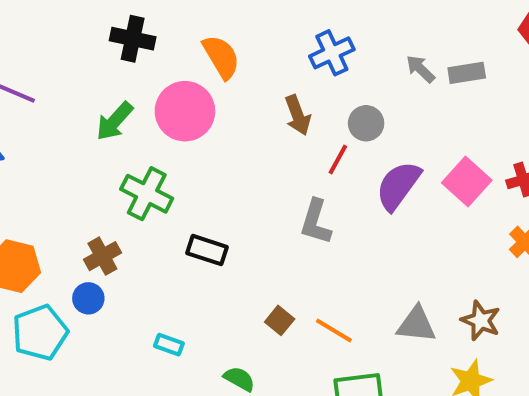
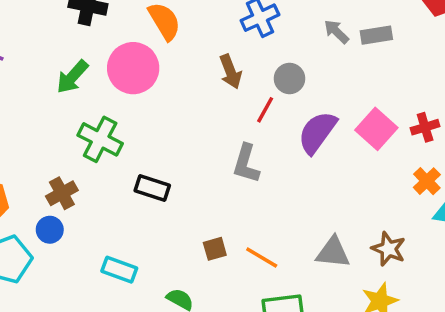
brown square: (280, 320) -> (215, 249), turned 35
cyan rectangle: (169, 345) -> (119, 270), size x1.4

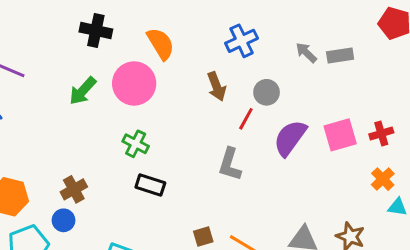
pink square: (376, 129) -> (340, 135), turned 32
green cross: (100, 139) -> (136, 144), moved, size x0.7

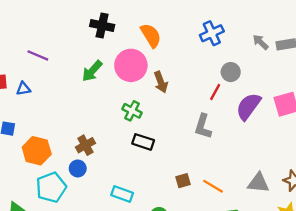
brown arrow: (217, 86) -> (161, 82), moved

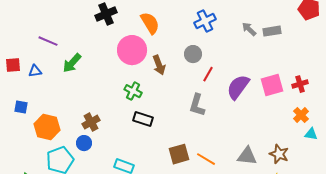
black cross: (102, 25) -> (106, 14), turned -35
green arrow: (92, 71) -> (72, 63), moved
gray circle: (231, 72) -> (193, 54), moved
brown square: (183, 181) -> (179, 154), size x1.5

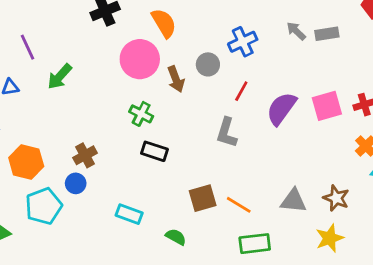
blue cross: (205, 21) -> (243, 42), moved
purple line: (48, 41) -> (28, 47), turned 42
gray circle: (193, 54) -> (208, 64), moved

